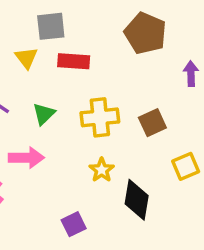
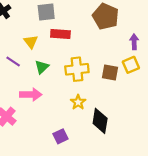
yellow triangle: (26, 58) -> (31, 42), moved
brown square: (152, 123) -> (110, 73), turned 35
yellow square: (186, 166) -> (131, 65), moved

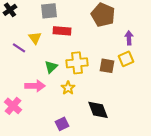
purple line: (13, 62) -> (19, 48), moved
green triangle: (42, 67) -> (51, 67), moved
yellow star: (78, 102) -> (68, 88), moved
black diamond: (100, 121) -> (98, 110), turned -30

